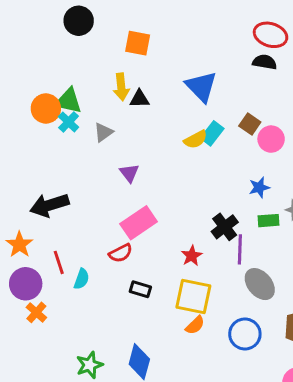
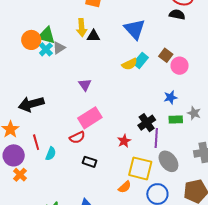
gray triangle: (103, 132) -> (59, 48), moved
yellow square: (193, 297) -> (140, 168), moved

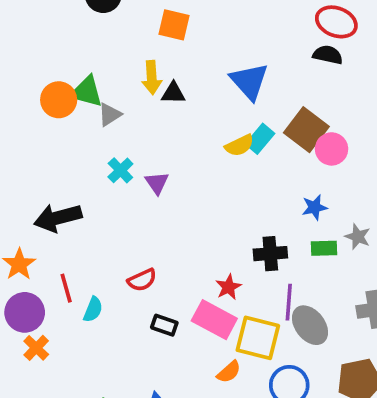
cyan cross: (46, 49) -> (120, 170), moved
brown square: (166, 55) -> (306, 130), size x1.6
pink rectangle: (90, 118) -> (214, 320), moved, turned 60
black cross: (147, 123) -> (270, 254), turned 30
purple line: (156, 138) -> (289, 302), moved

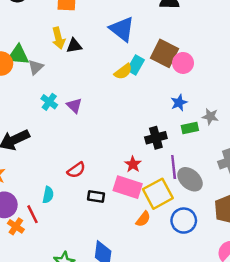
red line: (66, 288) -> (32, 214), moved
yellow square: (258, 338) -> (158, 194), turned -32

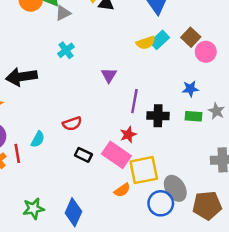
brown square: (165, 53) -> (191, 37), size x0.7
purple triangle: (74, 106) -> (109, 75), moved
purple line: (174, 167) -> (134, 101), moved
gray ellipse: (190, 179) -> (175, 188), moved

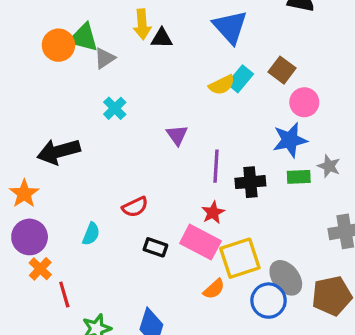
pink circle: (206, 52) -> (304, 102), moved
blue star: (190, 89) -> (290, 140), size x1.5
red line: (17, 153) -> (64, 294), moved

